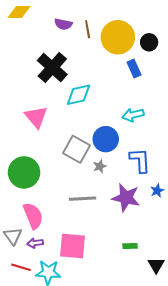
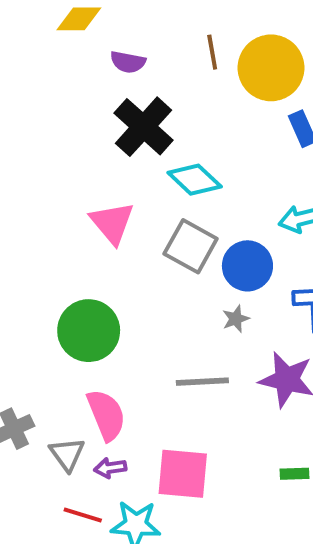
purple semicircle: (63, 24) -> (128, 62), moved
cyan diamond: (78, 95) -> (195, 180), turned 56
gray square: (76, 149) -> (191, 246), moved

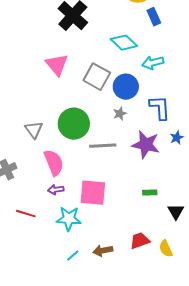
cyan diamond: (195, 180) -> (124, 43), moved
green circle: (89, 331) -> (74, 124), moved
gray triangle: (67, 454) -> (34, 130), moved
red line: (83, 515) -> (26, 214), moved

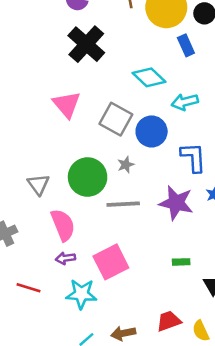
gray star: (120, 114) -> (126, 165), moved
pink square: (93, 193) -> (111, 262), turned -32

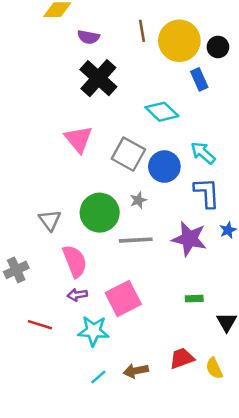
cyan arrow: (185, 102) -> (203, 153), moved, turned 55

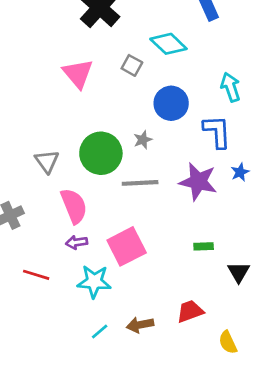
cyan arrow: (203, 153) -> (231, 87), moved, turned 30
gray square: (128, 154) -> (132, 65), moved, size x0.6
yellow semicircle: (214, 368) -> (228, 342), moved

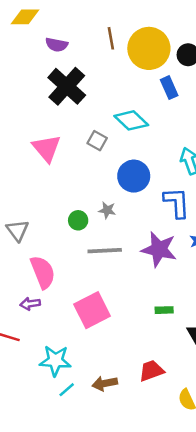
gray star: (143, 140) -> (107, 210), turned 30
green circle: (101, 153) -> (78, 220), moved, size x0.5
purple arrow: (77, 242) -> (30, 304), moved
cyan star: (94, 282) -> (55, 361), moved

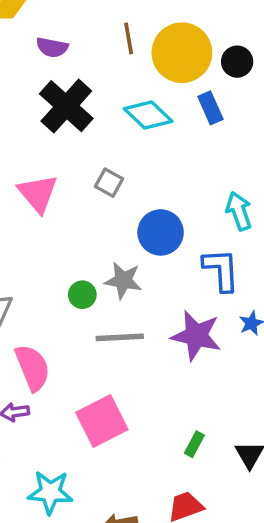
cyan diamond: (131, 120) -> (148, 115), moved
gray star: (107, 210) -> (123, 280), size x1.5
green rectangle: (164, 310) -> (194, 444), moved, turned -60

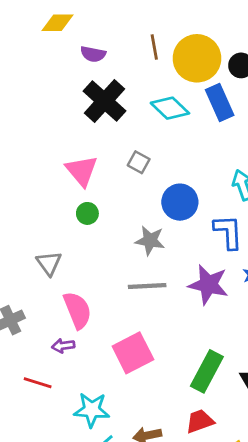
blue rectangle: (210, 108) -> (220, 102), size x1.4
green circle: (82, 295) -> (87, 213), moved
green rectangle: (194, 444) -> (207, 371), size x2.0

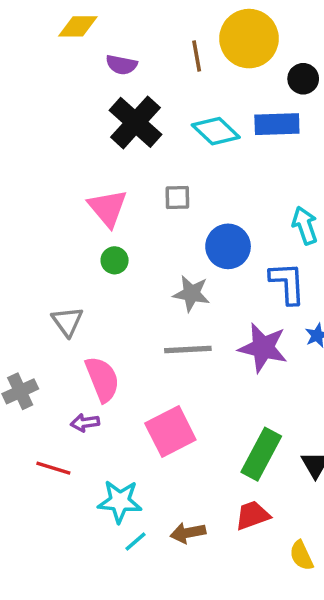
yellow circle: (197, 58) -> (249, 39), moved
blue rectangle: (220, 102) -> (277, 124), turned -68
gray square: (139, 162) -> (177, 197), turned -30

